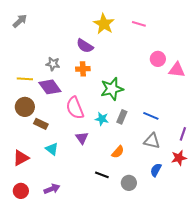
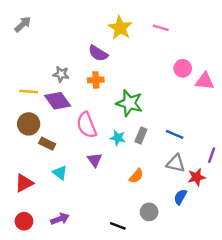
green star: (112, 89) -> (129, 103), turned 30
red star: (179, 158) -> (197, 177), moved
black line: (102, 175) -> (118, 226), moved

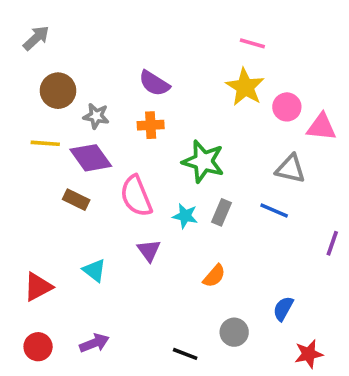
yellow star: (120, 28) -> (245, 87), moved
brown circle: (29, 124) -> (58, 91), moved
brown rectangle: (47, 144) -> (76, 200), moved
gray triangle: (176, 163) -> (290, 169), moved
red star: (197, 177) -> (309, 354), moved

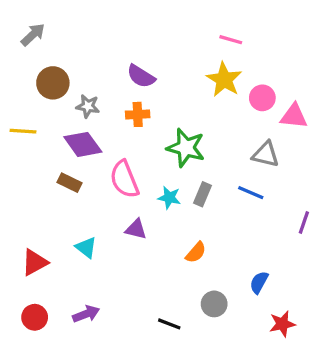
yellow line: (45, 143) -> (23, 131), moved
purple triangle: (149, 250) -> (136, 229), turned -40

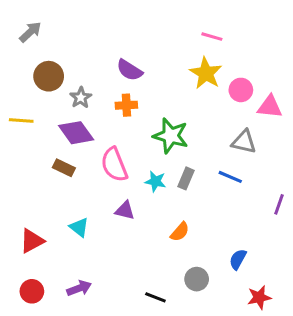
gray star: (88, 106) -> (81, 98), turned 30

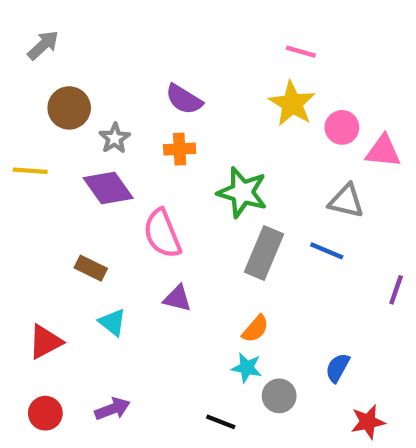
brown rectangle: (64, 168) -> (91, 268), moved
gray rectangle: (186, 178) -> (264, 253), size x1.6
cyan star: (155, 181) -> (247, 368), moved

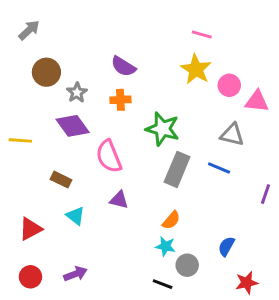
yellow line: (30, 171) -> (20, 140), moved
black line: (221, 422) -> (163, 284), moved

